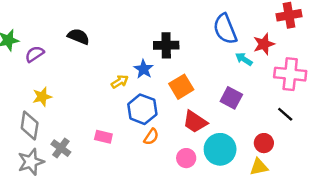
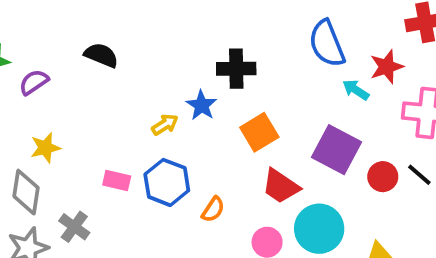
purple square: (231, 98) -> (336, 150), size x1.4
blue hexagon: (142, 109) -> (167, 182), moved
pink rectangle: (103, 137) -> (117, 180), moved
red circle: (264, 143) -> (383, 177), moved

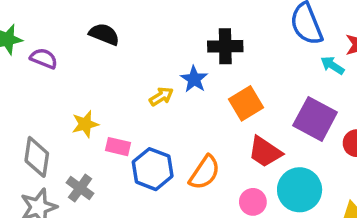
purple semicircle: (34, 82) -> (44, 58), turned 56
yellow star: (45, 148) -> (85, 124), moved
blue hexagon: (167, 182) -> (153, 169), moved
orange semicircle: (213, 209) -> (204, 173), size x1.5

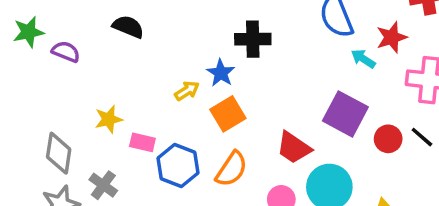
orange square: (246, 103) -> (228, 114), moved

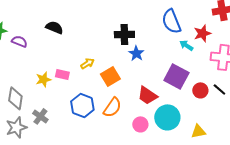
blue star: (221, 73) -> (136, 53), moved
pink rectangle: (142, 142) -> (62, 74), moved

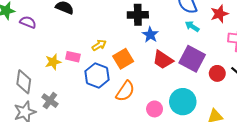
cyan arrow: (186, 45) -> (192, 26), moved
red trapezoid: (147, 95) -> (163, 60), moved
blue hexagon: (82, 105) -> (97, 75), moved

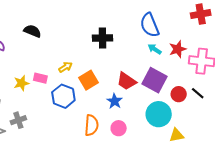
red star: (219, 14) -> (178, 49), moved
blue star: (150, 35) -> (115, 101), moved
orange semicircle: (125, 91) -> (91, 125), moved, turned -30
gray cross: (50, 101) -> (18, 120), turned 35
cyan circle: (183, 102) -> (159, 114), moved

